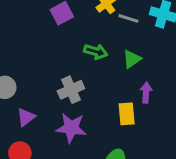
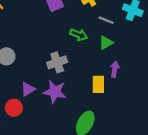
gray line: (128, 18) -> (106, 20), moved
purple triangle: (26, 117) -> (28, 89), moved

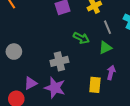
gray line: (106, 20) -> (107, 27), turned 40

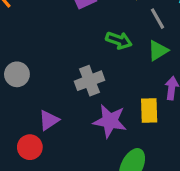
purple star: (55, 88) -> (110, 121), moved

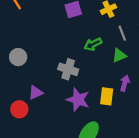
green arrow: (119, 40) -> (93, 44), turned 126
gray cross: (89, 81) -> (68, 69), turned 30

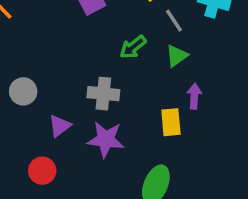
purple triangle: (36, 93) -> (60, 126), moved
purple star: (78, 100) -> (106, 139), moved

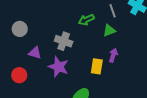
purple triangle: (60, 126) -> (35, 53), turned 40

